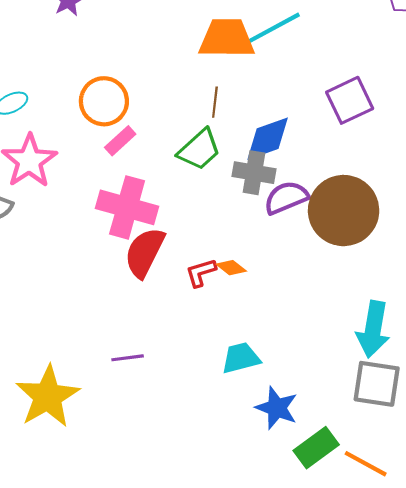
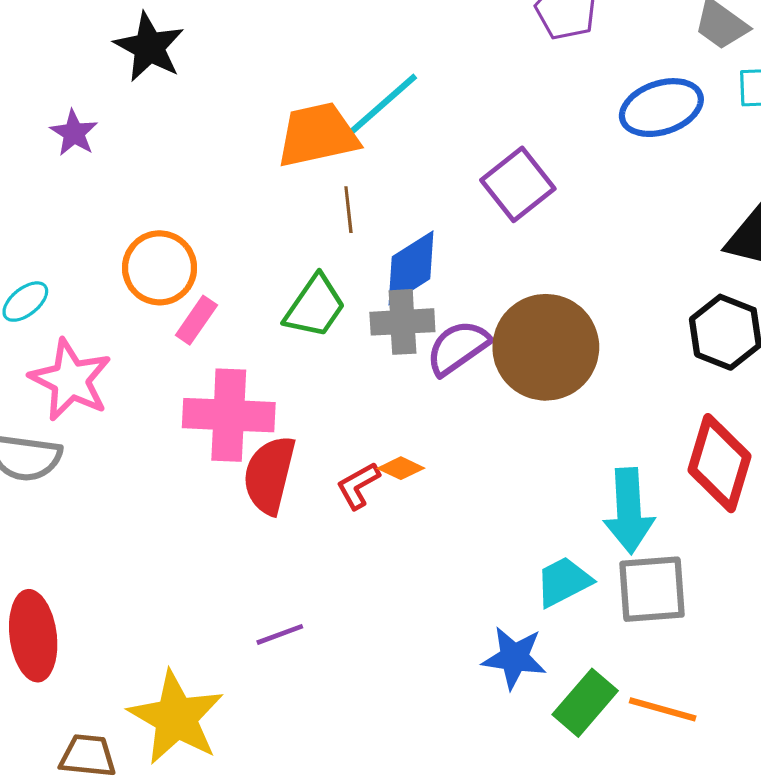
brown line: (215, 102) -> (348, 210), moved
cyan trapezoid: (241, 358) -> (563, 582), moved

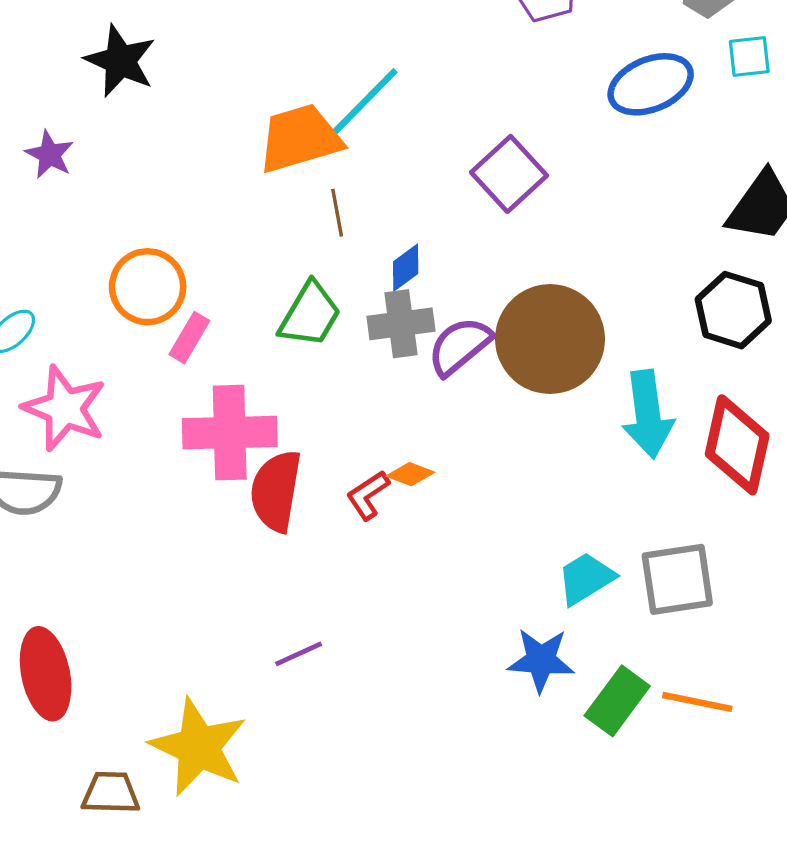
blue diamond: (411, 268) -> (406, 268), size x0.6
cyan arrow: (629, 511) -> (648, 414), moved

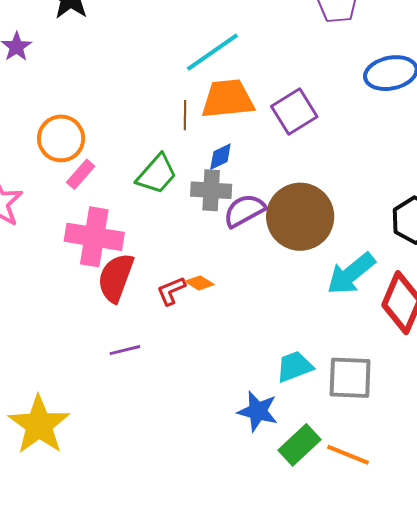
orange trapezoid: (300, 138) -> (228, 99), moved
cyan arrow: (648, 414) -> (351, 274), turned 48
purple line: (299, 654) -> (125, 350), moved

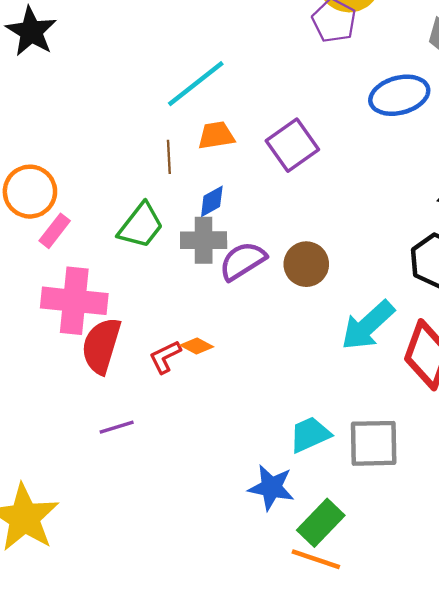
orange trapezoid: (228, 99) -> (216, 135), size x0.6
brown circle: (300, 217) -> (306, 264), size x0.6
orange line: (348, 455) -> (316, 559), moved

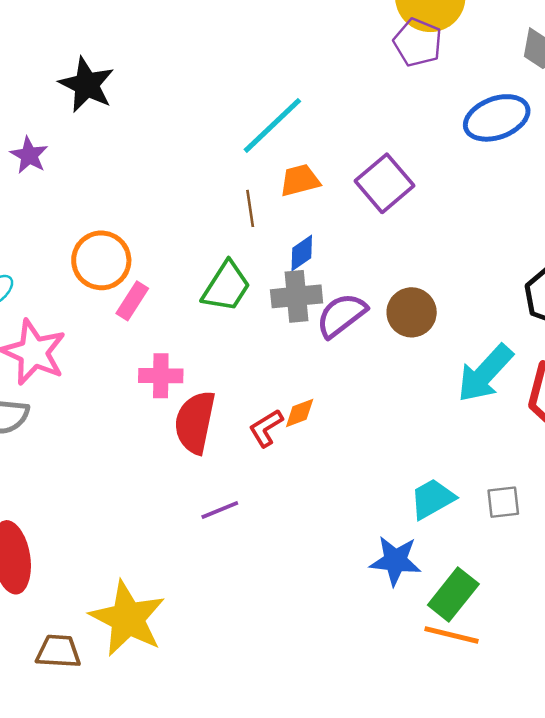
pink cross: (74, 301) -> (161, 376), size x0.6
orange diamond: (197, 346) -> (300, 413), turned -44
gray square: (374, 443) -> (503, 502), size x0.6

